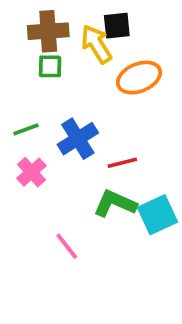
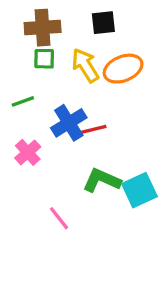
yellow arrow: (96, 44) -> (85, 65), moved
green line: (26, 129) -> (23, 101), moved
red line: (122, 163) -> (93, 129), moved

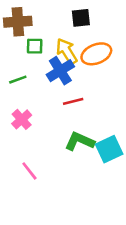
brown cross: (43, 28) -> (18, 22), moved
blue cross: (69, 123) -> (60, 71), moved
pink line: (59, 218) -> (29, 171), moved

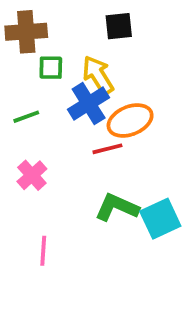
orange ellipse: (96, 54) -> (130, 120), moved
pink line: (29, 171) -> (43, 251), turned 42

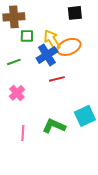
black square: (119, 26) -> (75, 13), moved
orange ellipse: (130, 120) -> (69, 47), moved
green L-shape: (117, 207) -> (54, 126), moved

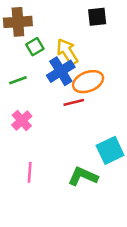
green square: (27, 36) -> (35, 47), turned -32
orange ellipse: (69, 47) -> (88, 82), moved
green L-shape: (54, 126) -> (83, 176), moved

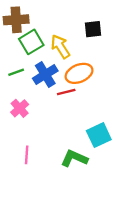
black square: (97, 17) -> (93, 29), moved
green square: (35, 47) -> (31, 42), size x1.5
blue cross: (61, 71) -> (45, 75), moved

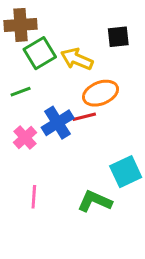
yellow arrow: (60, 47) -> (77, 59), turned -35
blue cross: (45, 75) -> (58, 123), moved

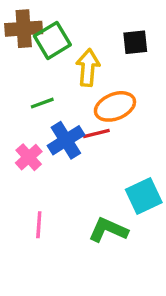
green square: (40, 53) -> (52, 40), moved
yellow arrow: (77, 59) -> (88, 68), turned 72
green line: (21, 92) -> (42, 103), moved

